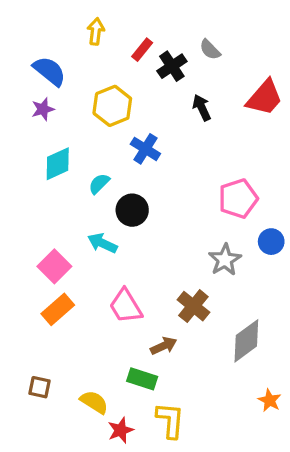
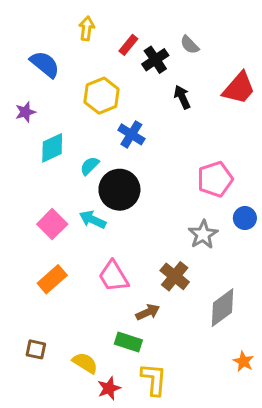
purple star: (43, 109) -> (25, 112), moved
black circle: (132, 210) -> (119, 190), size x1.4
pink square: (54, 266) -> (52, 224), moved

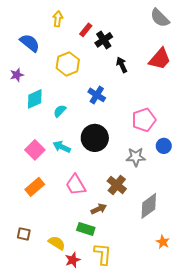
gray semicircle: (190, 45) -> (160, 18), moved, size x1.5
blue cross: (131, 134) -> (97, 95), moved
black circle: (119, 190) -> (95, 138), moved
gray star: (203, 234) -> (136, 157), turned 30

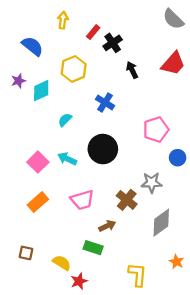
cyan diamond: (35, 99) -> (41, 91), moved
gray star: (136, 157) -> (152, 183), moved
pink trapezoid: (76, 185) -> (82, 200), turned -75
yellow L-shape: (103, 254) -> (138, 275), moved

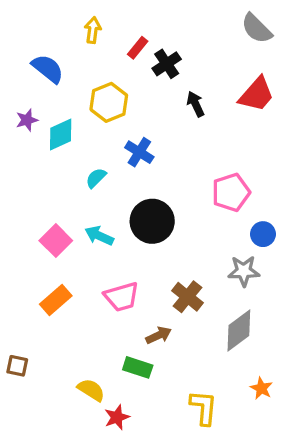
blue cross: (105, 102) -> (139, 152), moved
gray star: (152, 183) -> (244, 271), moved
brown square: (26, 253) -> (17, 366), moved

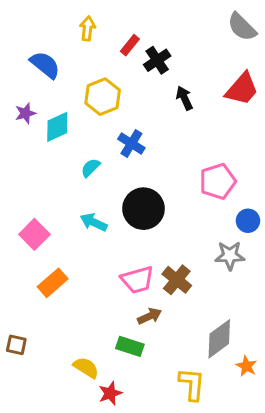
pink square: (56, 241) -> (34, 234), moved
pink trapezoid: (122, 297) -> (137, 280), moved
gray diamond: (239, 330) -> (219, 339), moved

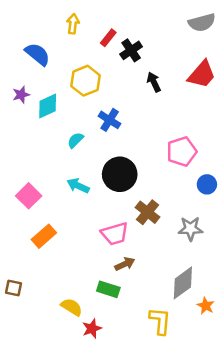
gray semicircle: (242, 27) -> (202, 23), turned -60
gray star: (230, 256) -> (190, 229), moved
brown cross: (177, 280) -> (147, 212), moved

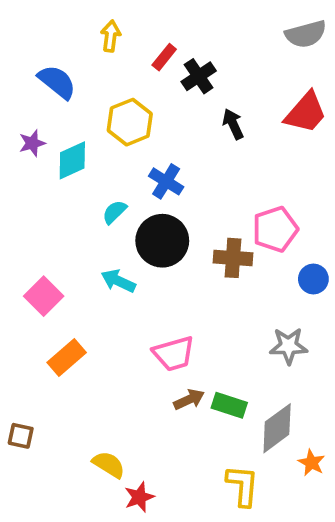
black circle: (120, 174) -> (162, 241), moved
brown cross: (147, 212) -> (233, 258), moved, turned -35
green rectangle: (108, 289) -> (229, 405), moved

